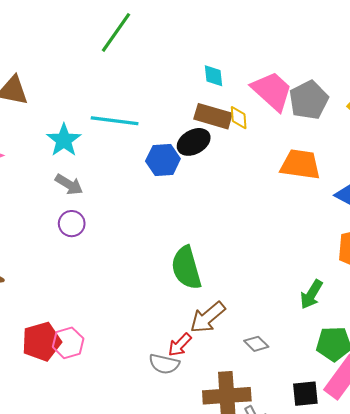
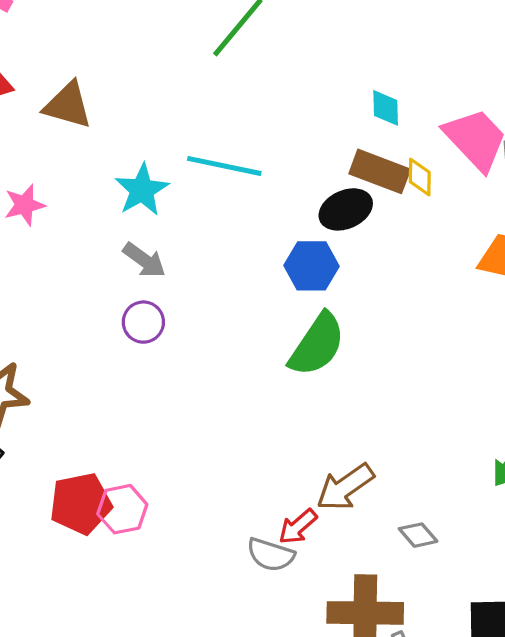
blue hexagon: (163, 160) -> (311, 266), moved
green semicircle: (186, 268) -> (317, 345), moved, turned -135

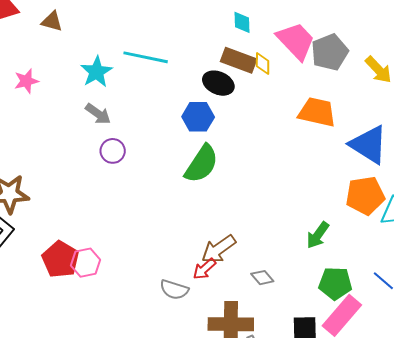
brown triangle: (68, 105) -> (52, 21), size x0.7
black ellipse: (346, 209) -> (218, 83), turned 48
purple circle: (143, 322) -> (113, 151), moved
red pentagon: (81, 504) -> (61, 259), turned -30
red arrow: (298, 527) -> (204, 269), moved

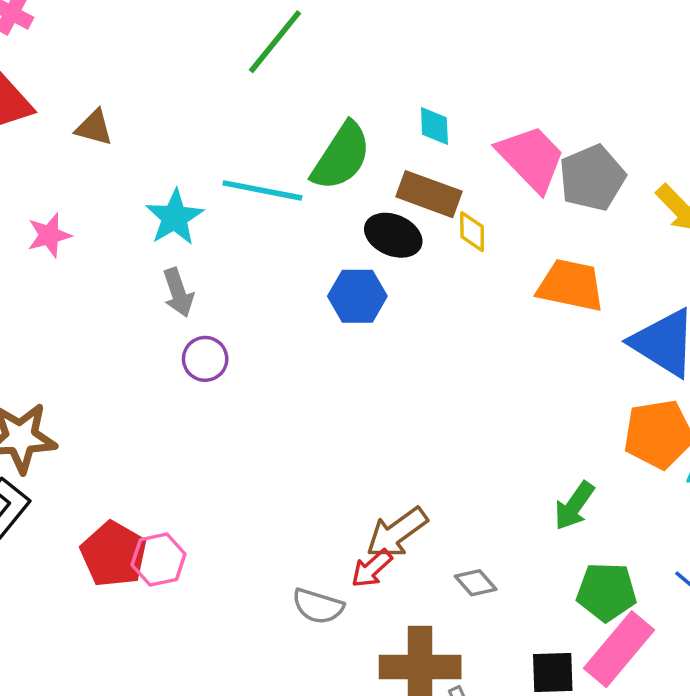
yellow diamond: (263, 64) -> (472, 232), moved
gray arrow: (98, 114) -> (178, 293), turned 36
green semicircle: (202, 164) -> (341, 156), moved

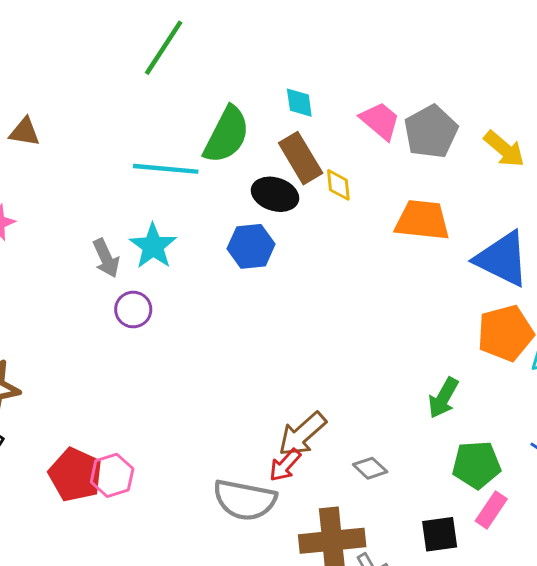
pink trapezoid: (531, 158) -> (380, 121), size x0.7
brown rectangle: (429, 194) -> (301, 158), turned 45
cyan star: (175, 217) -> (153, 246), moved
gray semicircle: (318, 606) -> (245, 500), size x1.5
pink rectangle: (619, 649) -> (491, 510), size x0.6

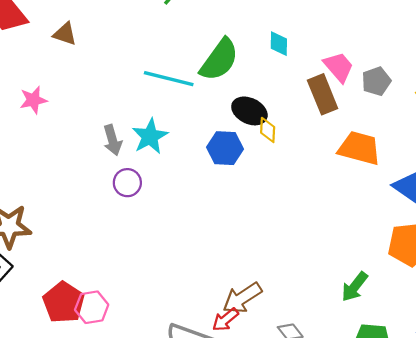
gray pentagon: (431, 132) -> (376, 81), size x0.7
brown rectangle: (301, 158) -> (323, 94), moved
yellow diamond: (338, 185) -> (268, 130), moved

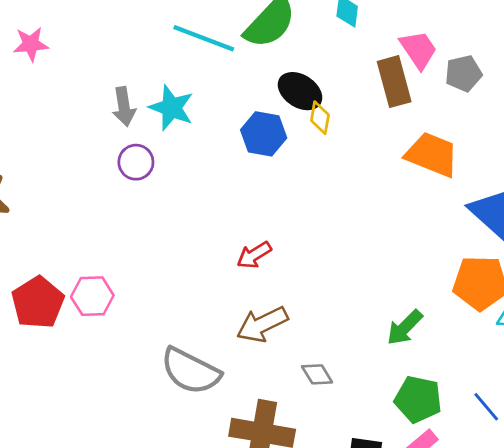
cyan star: (150, 136) -> (171, 108), turned -30
pink hexagon: (92, 307) -> (92, 296), moved
red arrow: (225, 320) -> (254, 255), moved

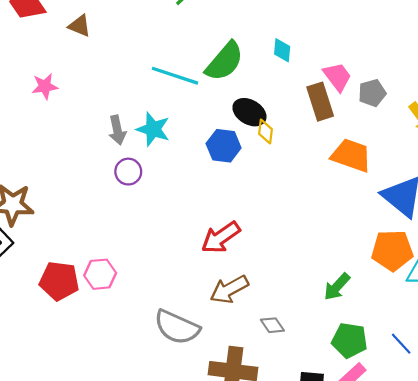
red arrow: (254, 255) -> (221, 237), size x1.5
red pentagon: (38, 302) -> (59, 281), turned -30

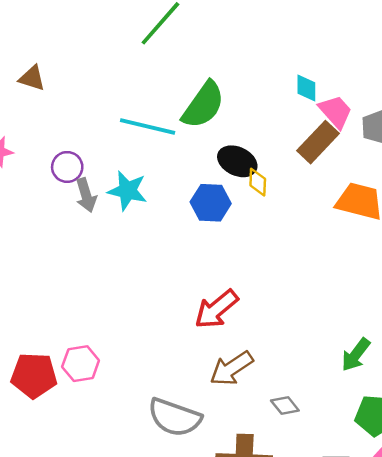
cyan diamond: (282, 50) -> (306, 88), moved
brown rectangle: (320, 102) -> (318, 142), turned 66
purple circle: (128, 172) -> (67, 167), moved

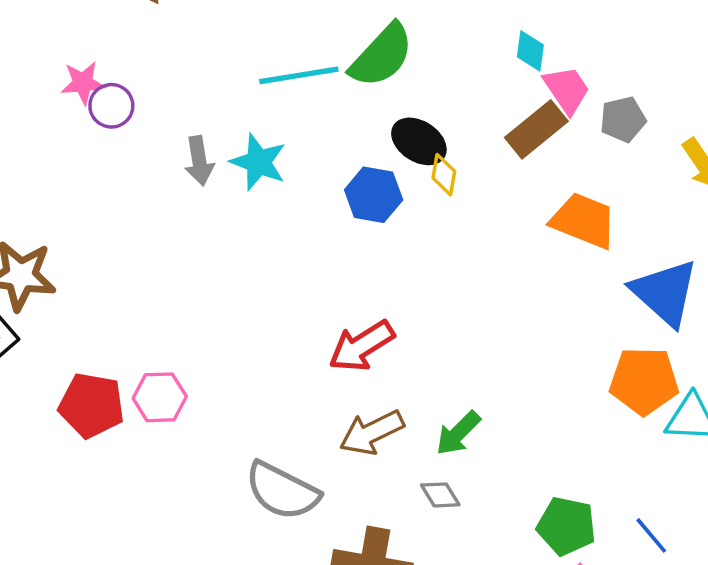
cyan line: (148, 126) -> (299, 75), turned -30
purple circle: (67, 167) -> (111, 106), moved
green arrow: (356, 355) -> (458, 433), moved

